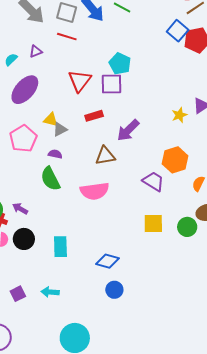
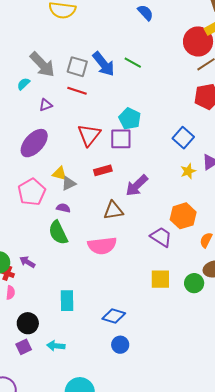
blue square: (178, 31) -> (183, 138), moved
cyan semicircle: (11, 60) -> (23, 84), moved
black circle: (24, 239) -> (28, 323), moved

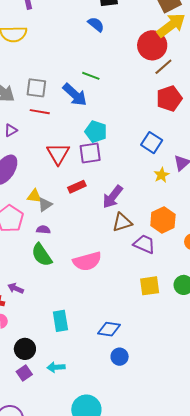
blue arrow: (104, 64) -> (75, 95), moved
brown triangle: (113, 211) -> (122, 222), moved

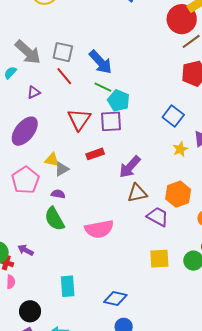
green line: (91, 76) -> (103, 87), moved
red line: (40, 112) -> (64, 76), turned 36

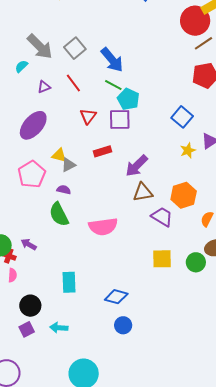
gray square: (63, 52) -> (75, 48), turned 35
red line: (64, 76) -> (73, 83), moved
red triangle: (79, 120) -> (88, 116), size x0.7

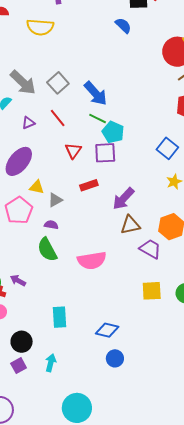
yellow triangle: (59, 155) -> (37, 187), moved
cyan arrow: (59, 328) -> (51, 363), turned 102

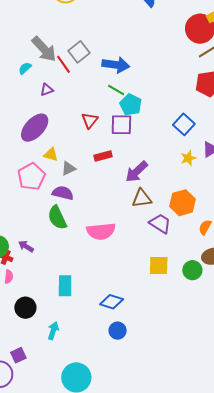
blue arrow: (96, 93) -> (116, 65), turned -44
red line: (58, 118) -> (64, 64), moved
purple semicircle: (51, 225) -> (63, 193), size x1.5
purple square: (19, 366) -> (18, 355), moved

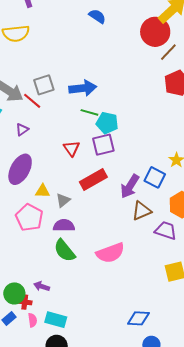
gray square: (79, 52) -> (44, 85), turned 35
blue square: (184, 124) -> (155, 177), moved
red rectangle: (103, 156) -> (93, 180), size x1.5
cyan rectangle: (65, 286) -> (56, 320), moved, turned -60

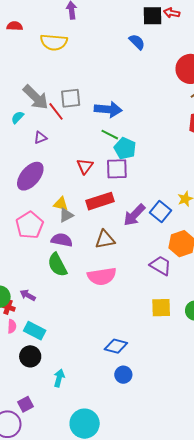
yellow triangle: (43, 191) -> (61, 204), moved
brown triangle: (142, 211) -> (105, 239), moved

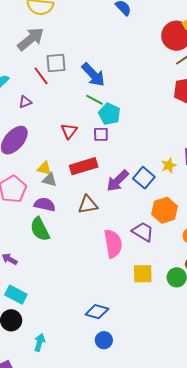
gray arrow: (36, 97) -> (31, 39), moved, turned -84
blue arrow: (108, 109) -> (93, 75), turned 40
purple square: (117, 169) -> (101, 134), size x0.7
gray triangle: (66, 215) -> (49, 180), turned 42
pink semicircle: (102, 276) -> (113, 244), moved, turned -92

